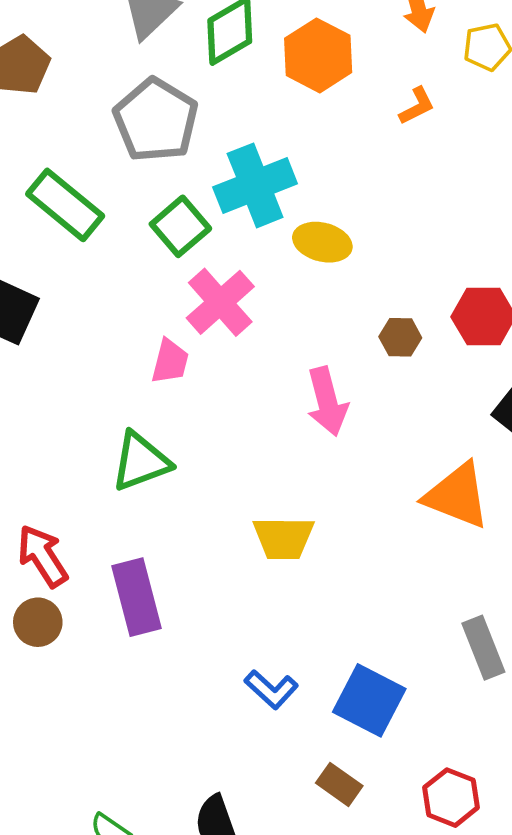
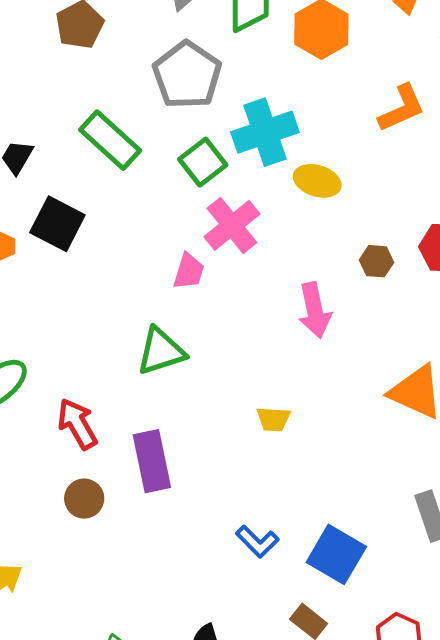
orange L-shape: (417, 106) -> (402, 108), moved, size x1.6
yellow trapezoid: (283, 538) -> (273, 419), size x0.7
brown circle: (38, 622) -> (84, 499), moved

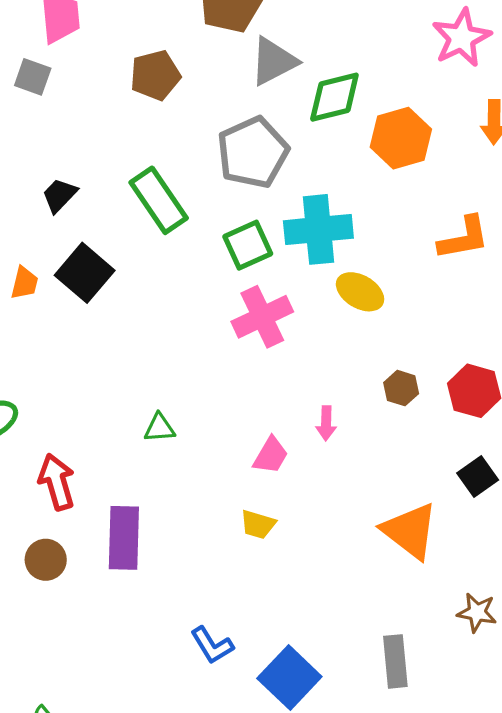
pink trapezoid: (189, 271) -> (271, 455), moved
pink arrow: (315, 310) -> (326, 423), size x0.6
green triangle: (161, 351) -> (159, 428), size x0.6

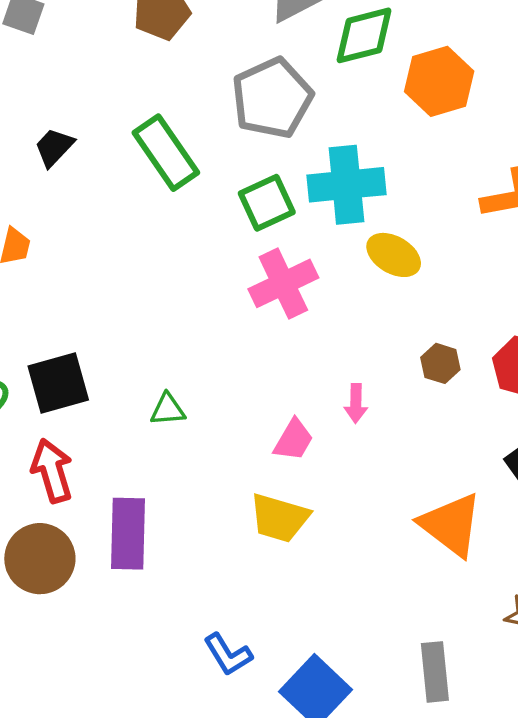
black square: (85, 273) -> (58, 383), moved, turned 34
yellow trapezoid: (258, 524) -> (279, 518), size x1.5
brown circle: (46, 560) -> (40, 559), size x1.5

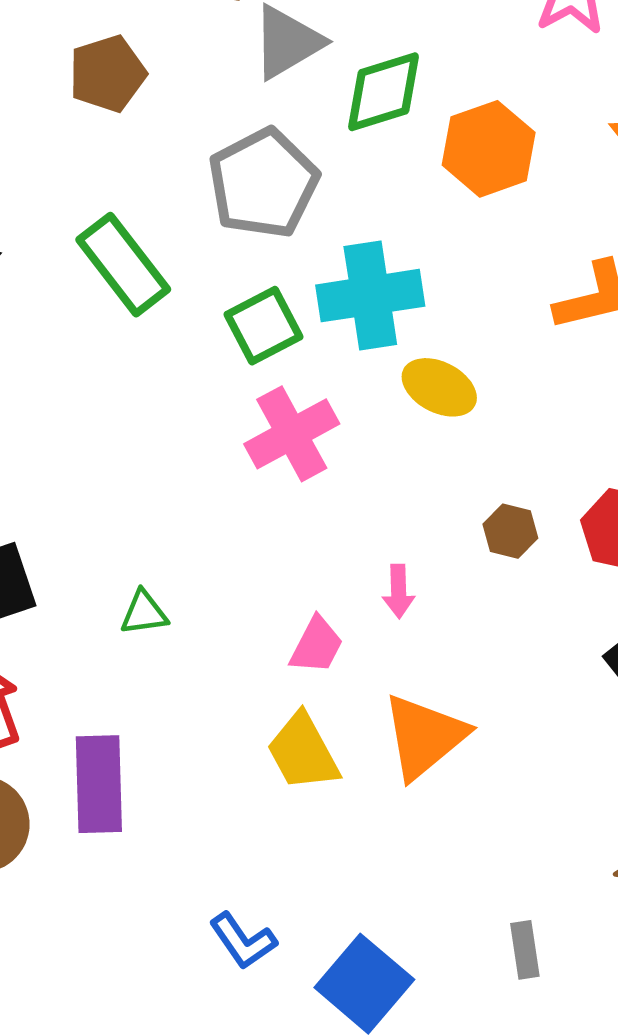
yellow trapezoid: (279, 518) -> (303, 752), turned 48
orange triangle: (451, 525) -> (424, 736), moved, turned 46
gray rectangle: (435, 672) -> (525, 950), size x0.7

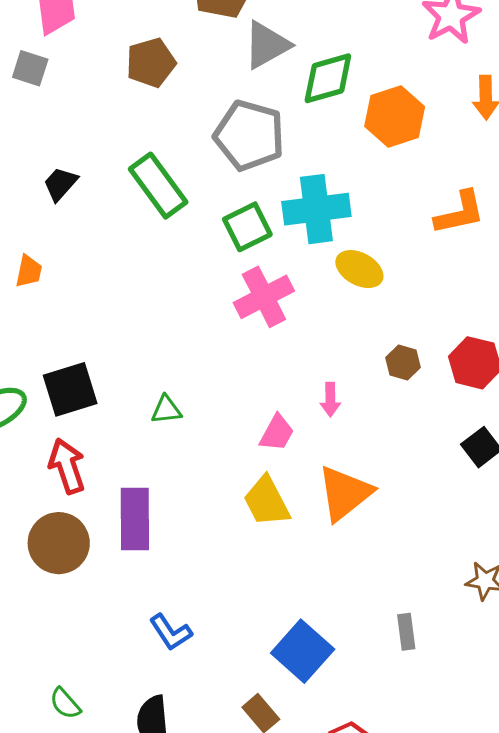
gray pentagon: (263, 183) -> (249, 135), turned -30
blue L-shape: (243, 941) -> (171, 632), moved

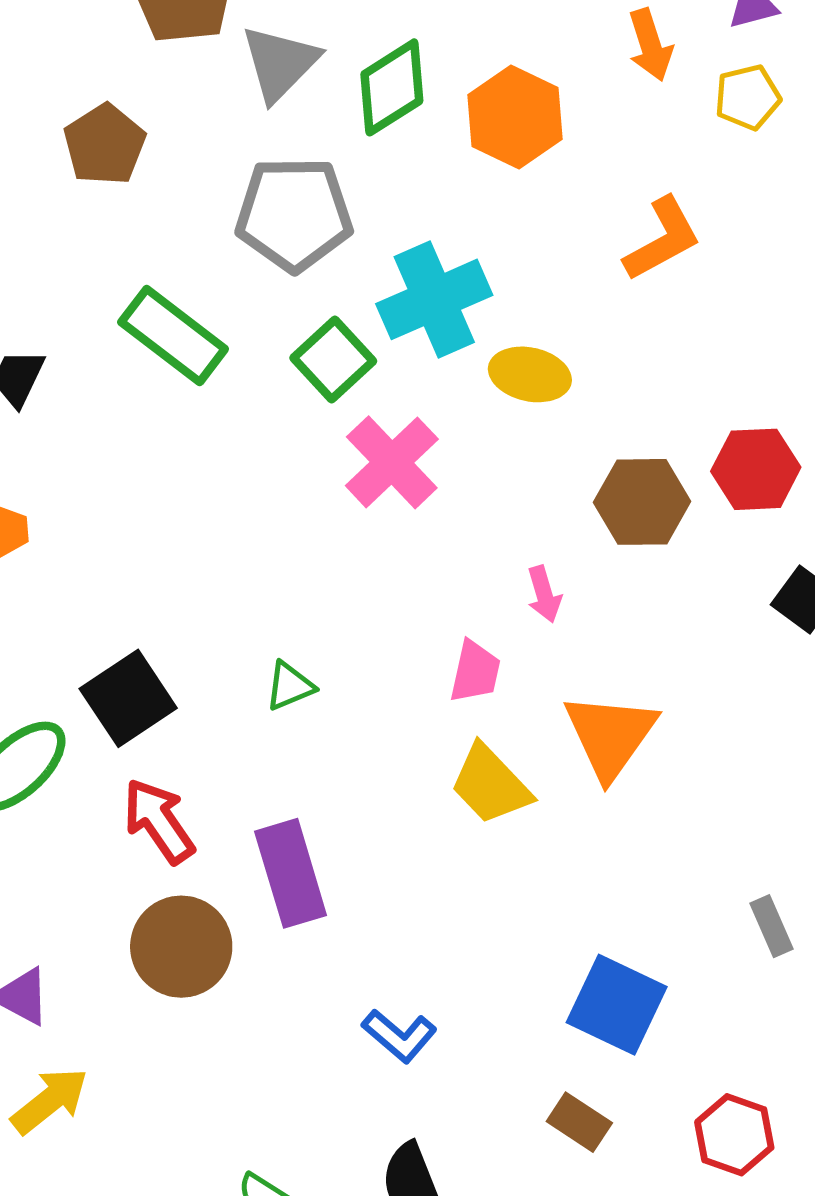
brown hexagon: (403, 362) -> (642, 502), size x1.6

